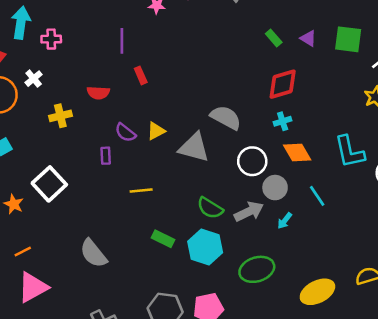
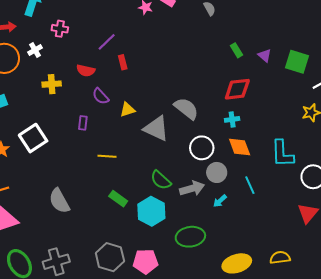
pink cross: (51, 39) -> (60, 29), moved
purple line: (122, 41) -> (107, 42), moved, turned 36
purple semicircle: (125, 133) -> (101, 96), moved

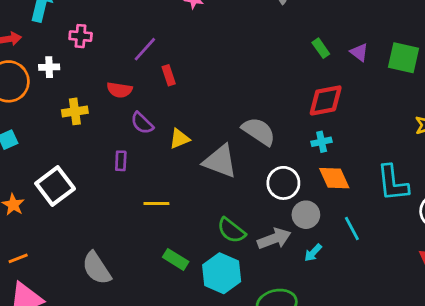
white cross: (35, 50) -> (49, 67), turned 32

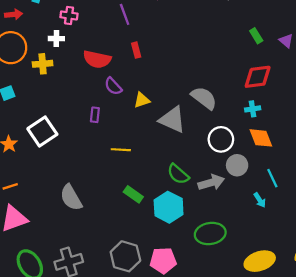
purple line: (145, 49) -> (125, 14), moved, turned -65
white cross: (49, 67) -> (56, 39), moved
red semicircle: (119, 90) -> (97, 59), size x1.4
yellow cross: (75, 111) -> (43, 64), moved
cyan arrow: (313, 253) -> (260, 200), moved, turned -80

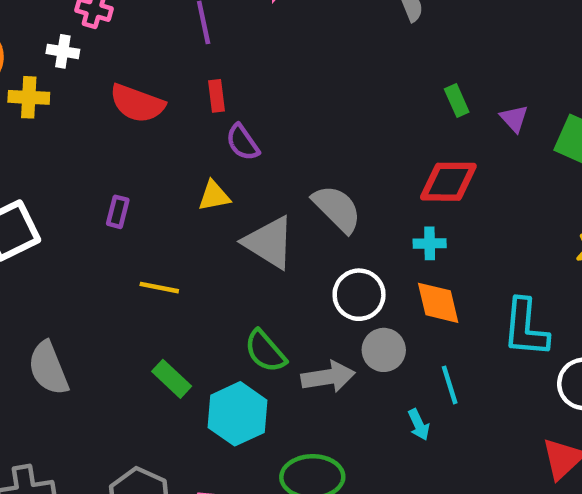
purple semicircle: (113, 86) -> (243, 142), moved

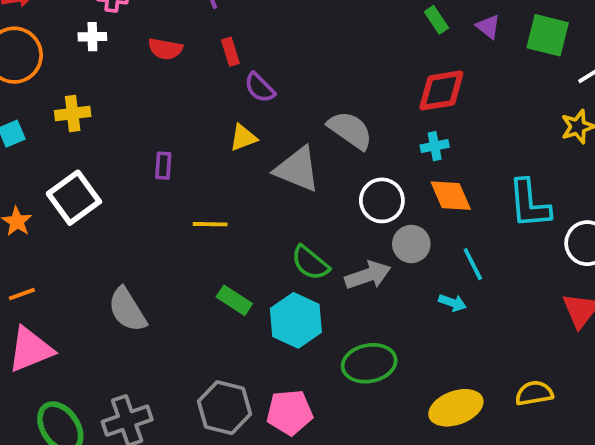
yellow cross: (29, 97) -> (73, 114), moved
red semicircle: (137, 103) -> (165, 49), moved, size x0.7
cyan arrow: (419, 425) -> (452, 303), turned -36

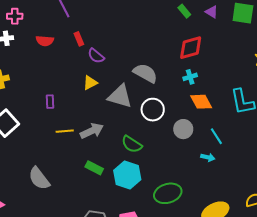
white circle: (382, 200) -> (153, 110), moved
yellow line: (210, 224) -> (65, 131), moved
gray arrow: (368, 275) -> (92, 131), moved

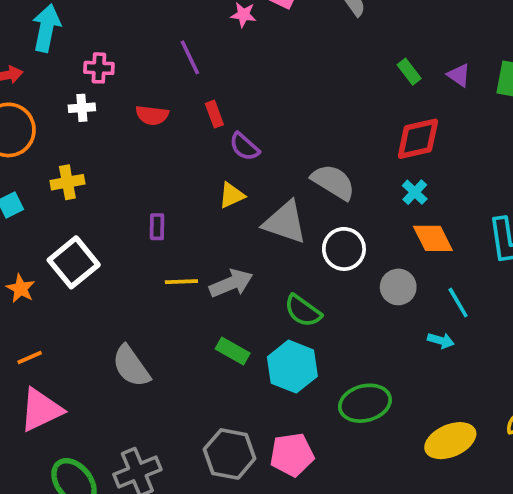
cyan cross: (190, 77) -> (415, 192), turned -32

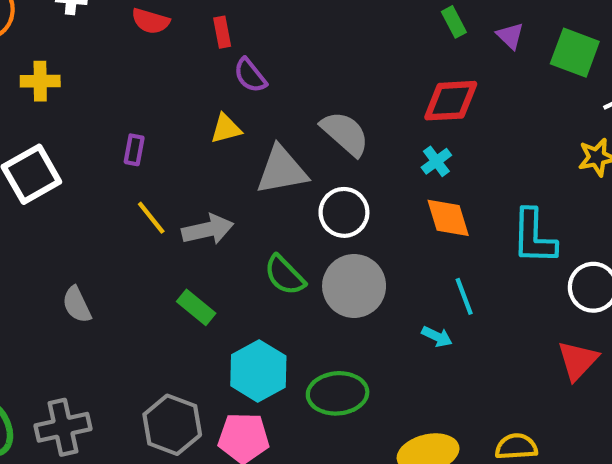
gray triangle: (285, 222) -> (282, 170), turned -39
yellow line: (181, 282) -> (151, 218), turned 44
gray circle: (398, 287) -> (354, 286), moved, size x1.5
gray semicircle: (131, 366) -> (77, 305), size x0.7
cyan hexagon: (292, 367) -> (258, 371), moved

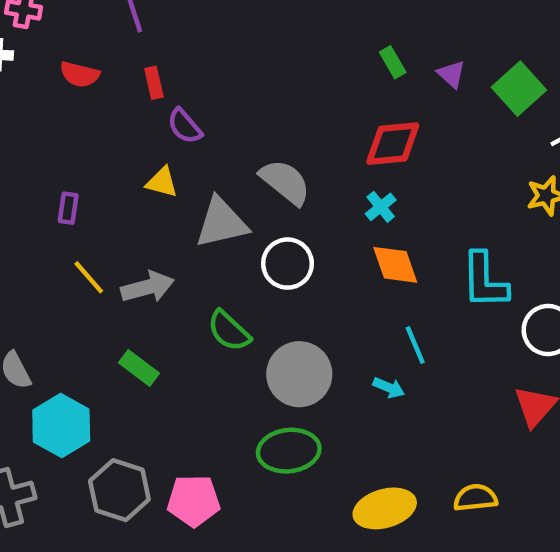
green square: (575, 53) -> (519, 89), turned 30
yellow triangle: (226, 129) -> (162, 182), turned 32
gray circle: (354, 286) -> (299, 374), moved
cyan hexagon: (258, 371) -> (61, 426), moved

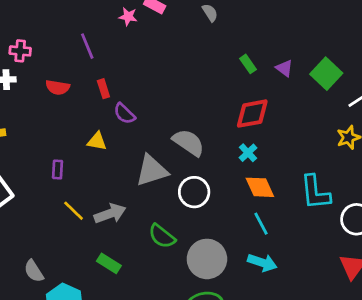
yellow triangle: (162, 182) -> (97, 141), moved
cyan line: (415, 345) -> (261, 224), moved
cyan arrow: (389, 388) -> (262, 263), size x1.5

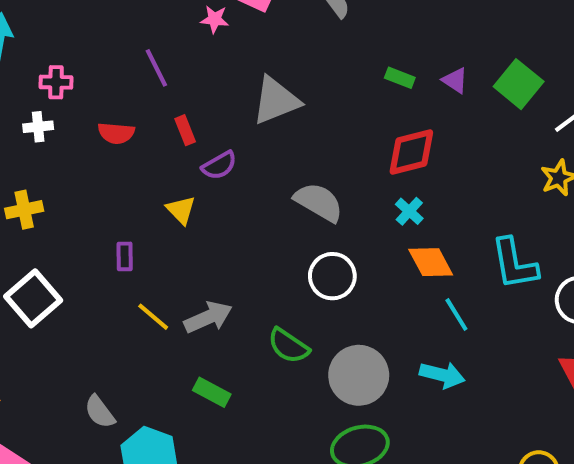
green rectangle: (248, 64) -> (400, 78), turned -30
purple semicircle: (124, 114) -> (219, 165), turned -70
yellow triangle: (97, 141) -> (181, 210), turned 40
gray triangle: (152, 171) -> (276, 101), moved
cyan line: (261, 224) -> (456, 314), moved

